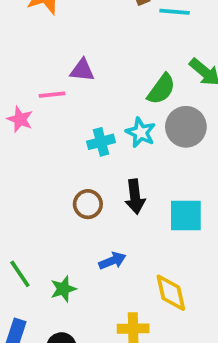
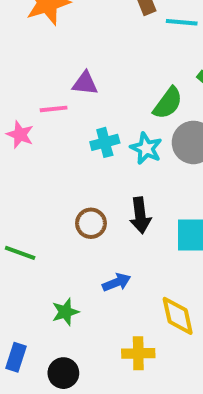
cyan cross: (101, 142) -> (105, 142), moved
green line: (20, 274) -> (20, 253), moved, turned -36

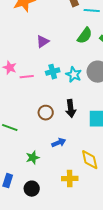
purple triangle: (85, 83) -> (43, 42), turned -40
green semicircle: (168, 103) -> (85, 36), moved
pink line: (54, 109) -> (27, 77), moved

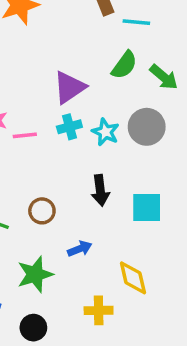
purple triangle: (43, 42) -> (69, 87), moved, size x1.5
brown circle: (46, 113) -> (42, 211), moved
green star: (33, 158) -> (35, 274), size x1.5

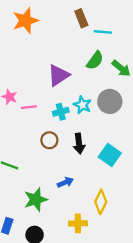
cyan cross: (69, 127) -> (61, 112), moved
cyan square: (147, 207) -> (110, 155), turned 35
brown circle: (42, 211) -> (49, 140), moved
yellow diamond: (133, 278) -> (101, 202), turned 40

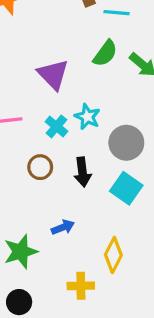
purple triangle: (58, 75) -> (53, 74), turned -40
gray circle: (110, 101) -> (126, 143), moved
cyan cross: (61, 112) -> (56, 126), turned -35

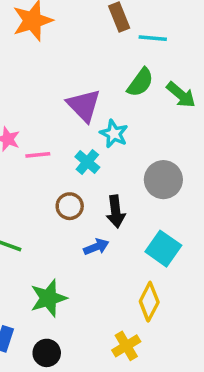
cyan star: (87, 117) -> (114, 134), moved
cyan square: (126, 188) -> (163, 249), moved
blue arrow: (63, 227) -> (96, 247), moved
yellow cross: (81, 286) -> (126, 346), moved, turned -30

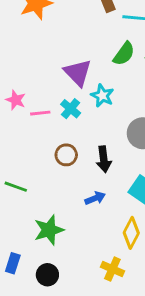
cyan cross: (87, 162) -> (71, 109), moved
blue arrow: (96, 247) -> (95, 198), moved
yellow cross: (126, 346) -> (112, 269), turned -35

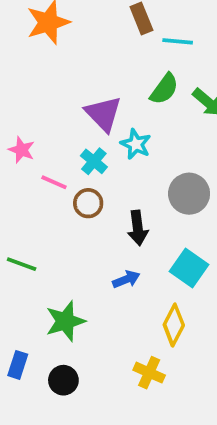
pink line: (40, 113) -> (54, 182), moved, turned 30
brown circle: (66, 155) -> (88, 203), moved

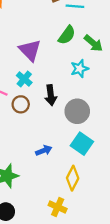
cyan star: (136, 144) -> (80, 69), moved, turned 30
gray circle: (189, 194) -> (77, 111), moved
black arrow: (138, 228) -> (51, 95), moved

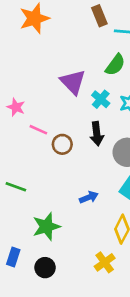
cyan cross: (24, 79) -> (101, 99), moved
yellow cross: (58, 207) -> (105, 262), turned 30

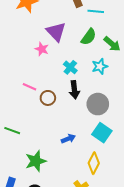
purple triangle: (73, 82) -> (56, 32), moved
cyan cross: (101, 99) -> (70, 67), moved
pink star: (16, 107) -> (42, 49), moved

